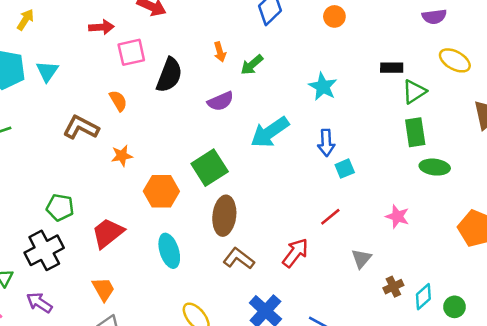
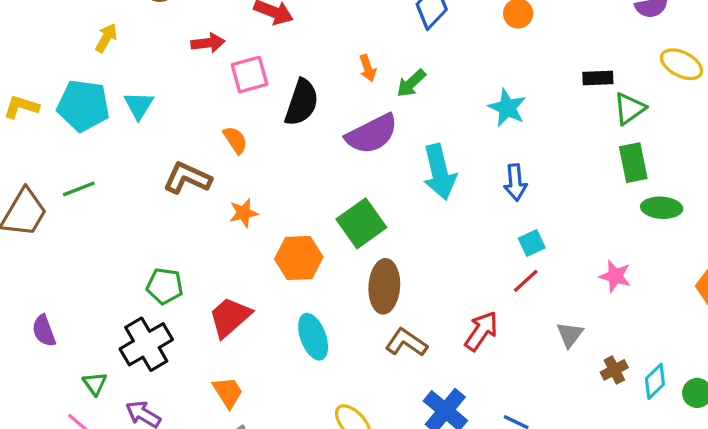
purple semicircle: (221, 101) -> (372, 134), size x1.5
cyan arrow: (270, 132) -> (439, 172), turned -66
cyan square: (345, 169) -> (532, 243), moved

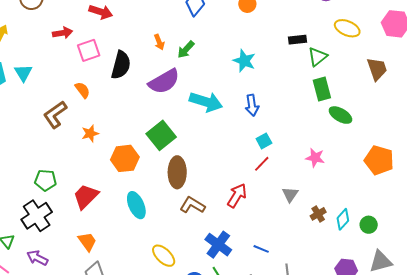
cyan arrow: (439, 172) -> (206, 102), turned -56
brown L-shape: (187, 178) -> (55, 115), turned -56
green ellipse: (662, 208) -> (340, 115), turned 30

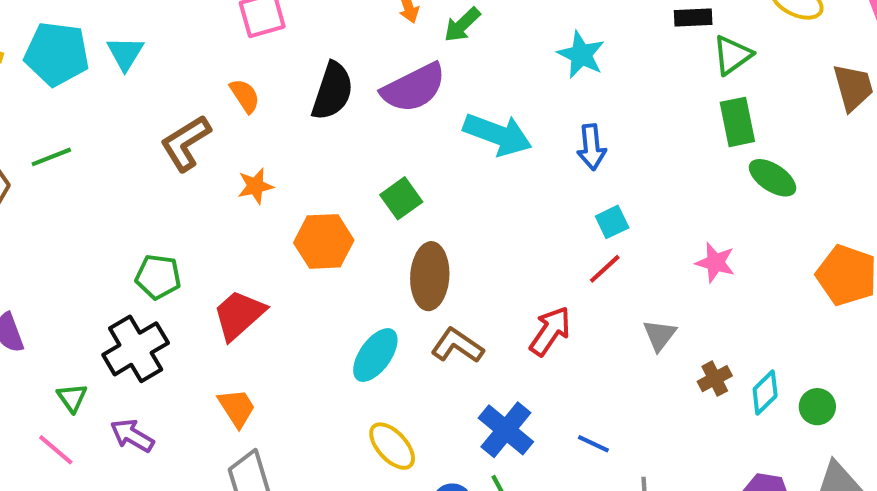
black semicircle: (121, 65) -> (332, 91), moved
green square: (161, 135) -> (401, 198), size x0.7
cyan ellipse: (136, 205) -> (375, 355), moved, turned 56

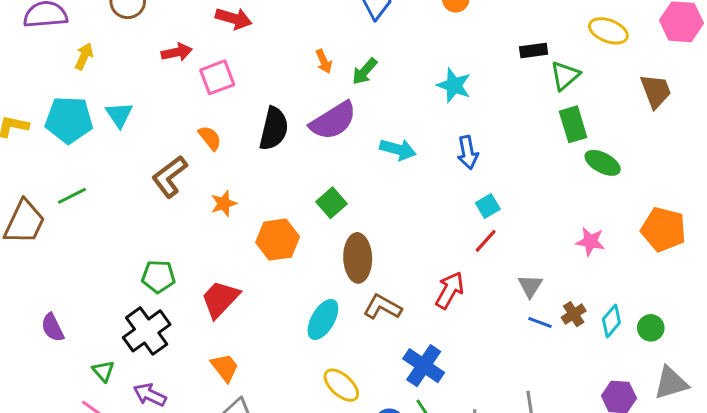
cyan arrow: (498, 134) -> (398, 149), size x0.7
pink star: (715, 263) -> (590, 242), moved
blue line: (593, 444) -> (540, 322), moved

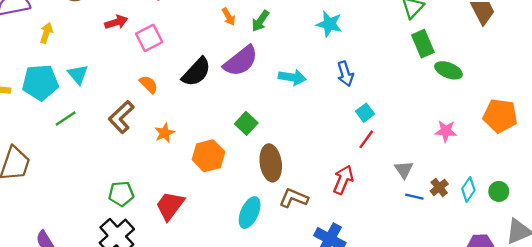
black semicircle: (274, 129) -> (196, 72), turned 36
green line: (72, 196) -> (66, 118), moved

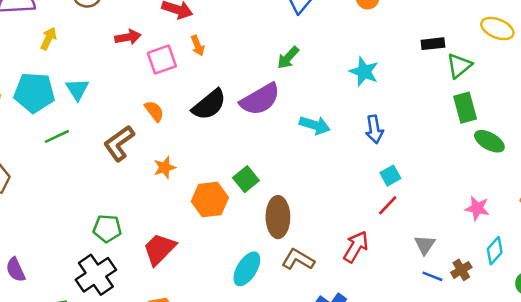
orange arrow: (229, 17) -> (198, 46), moved
green square: (246, 123) -> (246, 179), moved
cyan diamond: (468, 189) -> (495, 251), moved

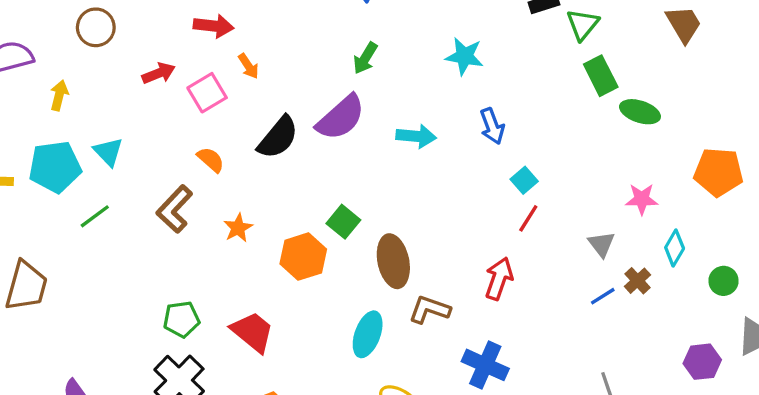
gray triangle: (425, 245) -> (601, 244), moved
red trapezoid: (159, 249) -> (253, 332), turned 96
blue line: (432, 276) -> (603, 296), turned -42

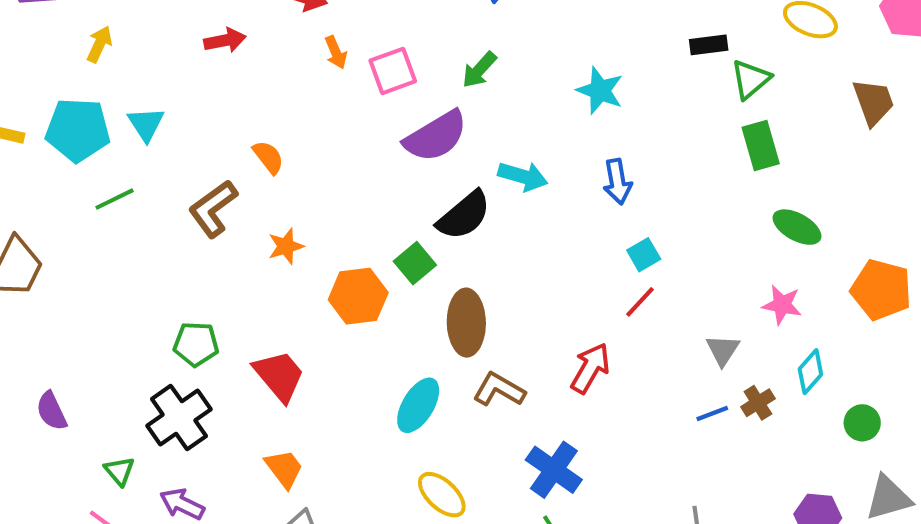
pink square: (207, 93) -> (393, 71), moved
green ellipse: (640, 112) -> (797, 227), moved
black semicircle: (278, 137) -> (464, 215), moved

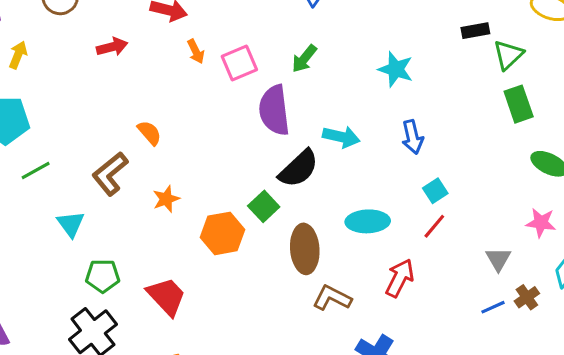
cyan triangle: (146, 124) -> (71, 224), moved
purple semicircle: (436, 136) -> (274, 110), turned 117
cyan ellipse: (418, 405) -> (368, 221), moved, turned 60

